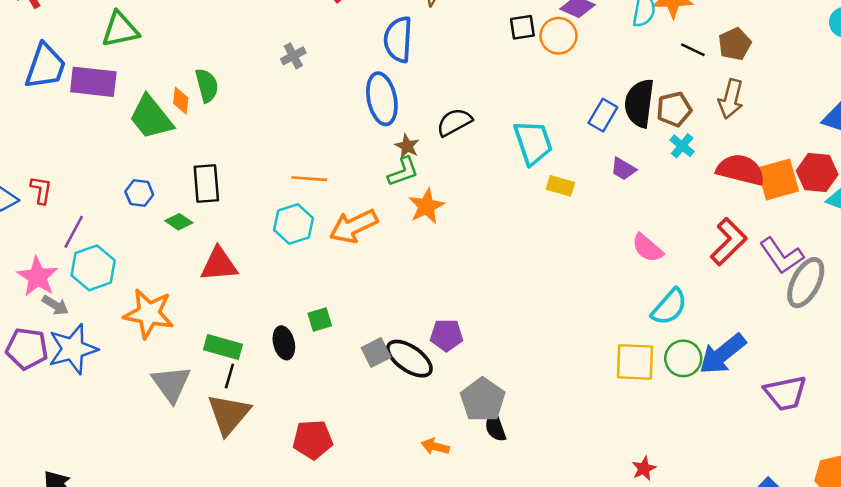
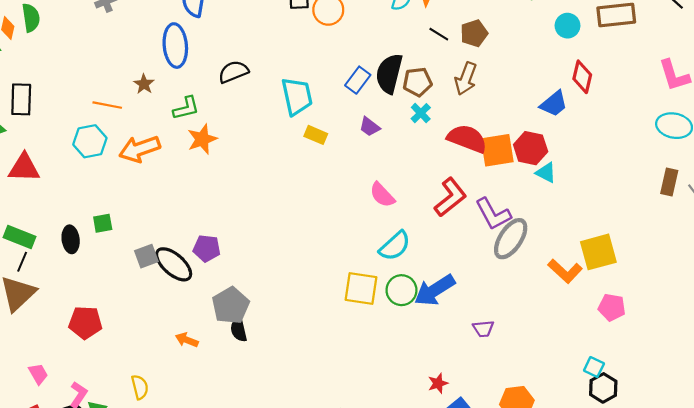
brown star: (407, 146) -> (144, 84), moved
purple trapezoid: (785, 393) -> (483, 329), size x0.6
red star: (644, 469) -> (438, 383), moved

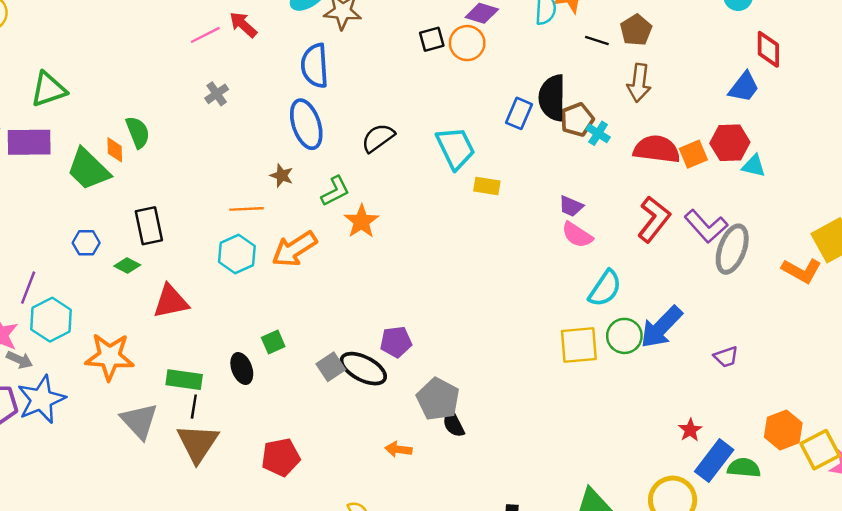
brown pentagon: (417, 82) -> (577, 120), moved
purple trapezoid: (370, 127) -> (571, 206), moved
orange square: (497, 150) -> (693, 154), size x0.7

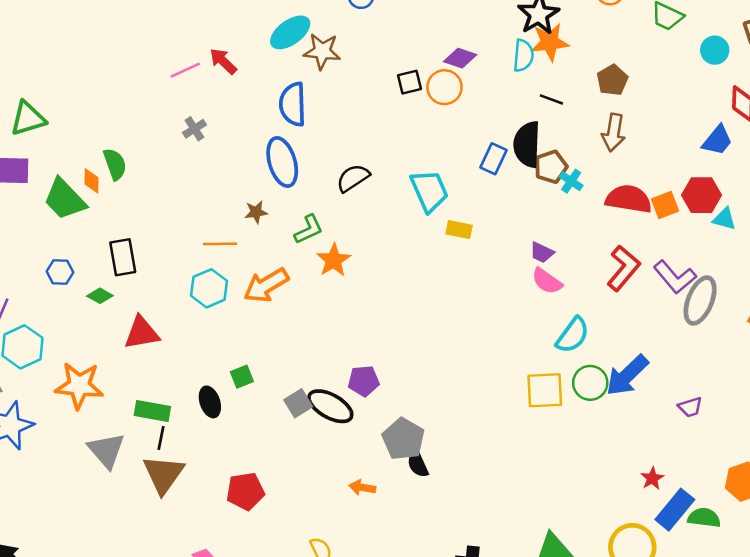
black line: (597, 40) -> (551, 99), moved
brown star: (282, 176) -> (256, 212), turned -30

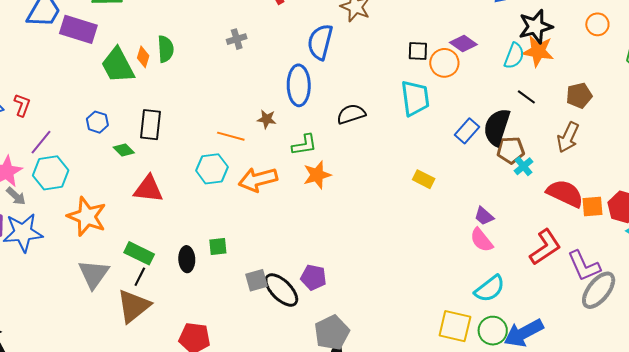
cyan trapezoid: (429, 191) -> (415, 98), moved

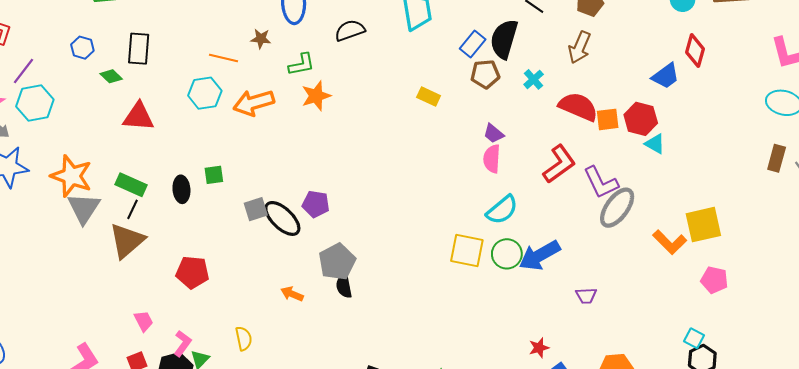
brown pentagon: (511, 150) -> (485, 74), moved
orange star: (87, 216) -> (71, 176), moved
pink semicircle: (482, 240) -> (492, 159), turned 44

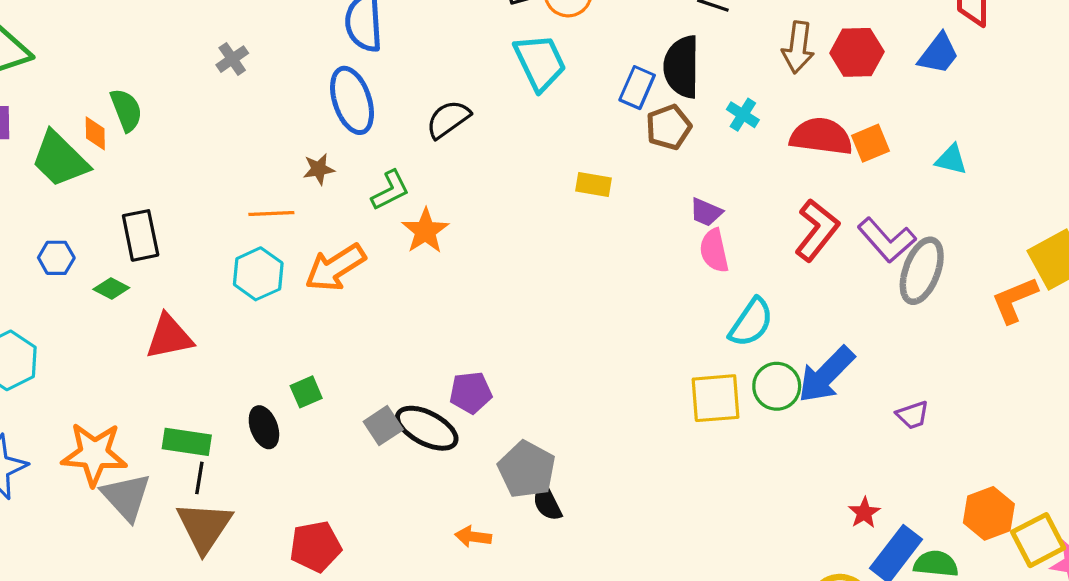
red hexagon: (641, 119) -> (857, 52), moved
orange L-shape: (670, 242) -> (1015, 300), turned 128

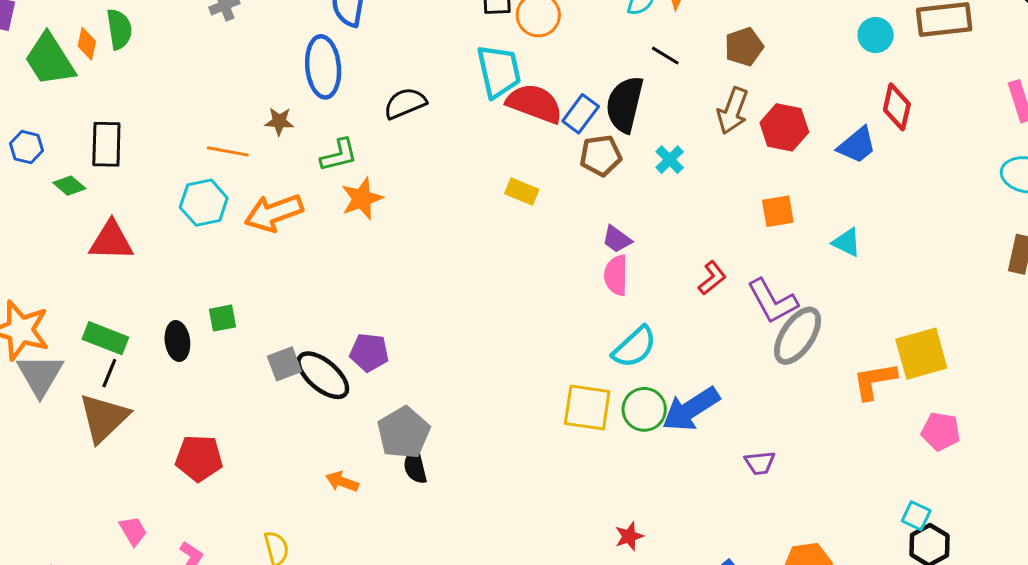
red semicircle: (821, 136) -> (535, 103), moved
red L-shape: (817, 230) -> (712, 278), size x0.6
red star: (864, 513) -> (629, 536), moved

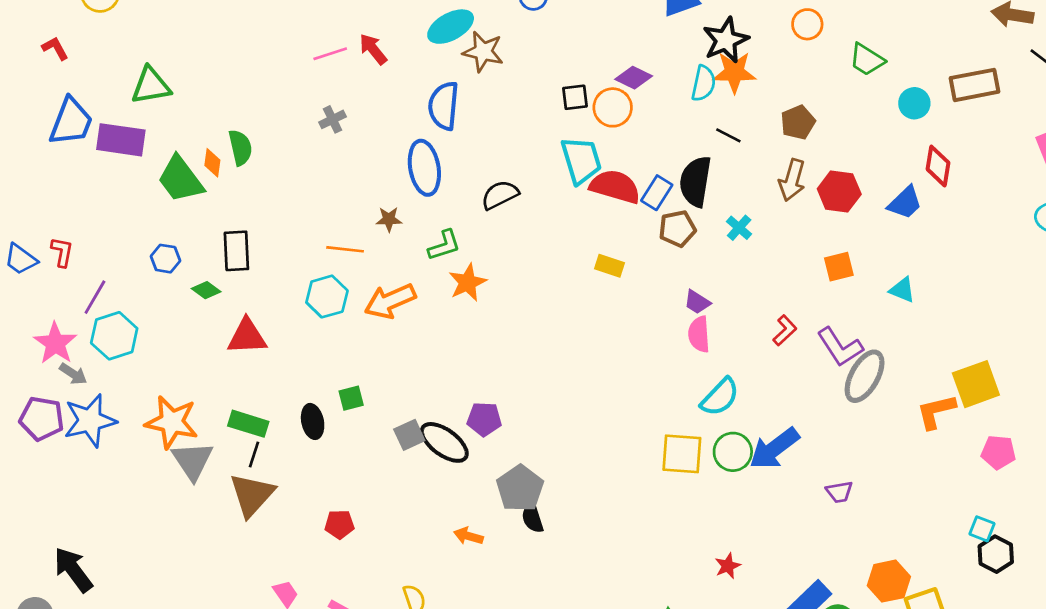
red pentagon: (199, 458) -> (339, 524), size x0.7

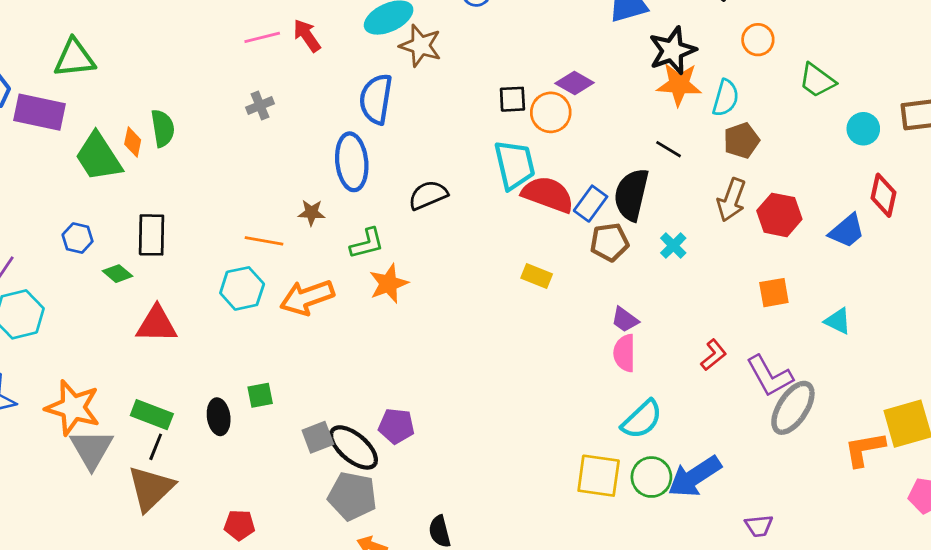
cyan semicircle: (704, 83) -> (726, 98), moved
gray pentagon: (520, 488) -> (352, 496), moved, turned -30

